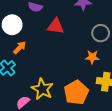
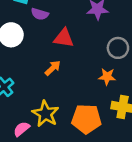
orange arrow: (20, 48) -> (53, 68), moved
orange pentagon: (76, 92) -> (86, 119), turned 30

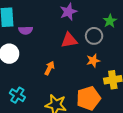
red triangle: (64, 38) -> (69, 40), moved

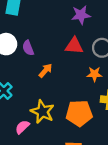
purple semicircle: (26, 30) -> (28, 48), moved, turned 56

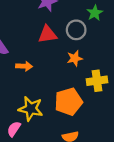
orange arrow: (45, 70) -> (24, 66), turned 64

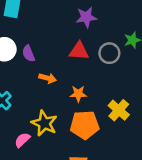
orange star: (75, 58) -> (78, 94), moved
yellow cross: (97, 81) -> (119, 110), turned 36

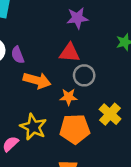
gray circle: (109, 53) -> (84, 75), moved
orange arrow: (48, 78) -> (37, 80), size x1.5

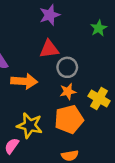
orange star: (69, 97) -> (68, 92), moved

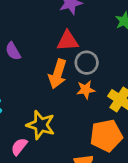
orange arrow: (24, 81) -> (58, 74), moved, turned 100
orange pentagon: (69, 119) -> (106, 136), moved

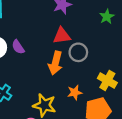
orange star: (86, 90) -> (75, 92), moved

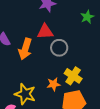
orange arrow: (55, 63) -> (25, 49), moved
yellow cross: (107, 81) -> (73, 76), moved

